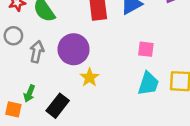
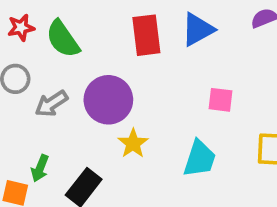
gray arrow: (37, 52) -> (51, 104), turned -135
cyan trapezoid: (148, 84) -> (200, 159), moved

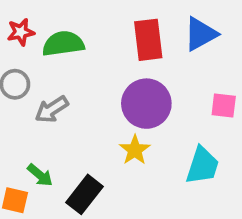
green semicircle: (63, 39) -> (63, 44), turned 117
purple circle: (108, 100) -> (146, 104), moved
green arrow: (40, 168) -> (40, 175), turned -72

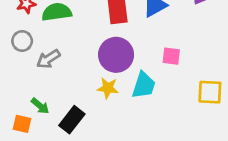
yellow star: (135, 150) -> (108, 88), turned -30
cyan trapezoid: (202, 165) -> (144, 85), moved

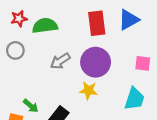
gray arrow: (48, 59) -> (60, 61), moved
cyan trapezoid: (144, 85) -> (134, 99), moved

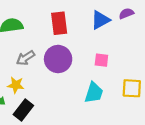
blue triangle: (129, 20) -> (100, 20), moved
yellow star: (88, 90) -> (16, 85), moved

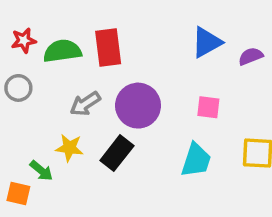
purple semicircle: (126, 13) -> (251, 56), moved
red rectangle: (59, 23) -> (108, 48), moved
black rectangle: (23, 110) -> (117, 153), moved

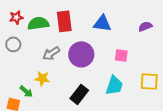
blue triangle: (207, 42) -> (102, 23), moved, turned 36
black rectangle: (117, 153) -> (79, 94), moved

